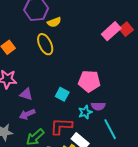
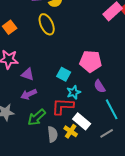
purple semicircle: (98, 106) -> (100, 86), turned 56
cyan star: (85, 112) -> (74, 92), moved

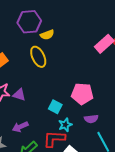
purple triangle: (28, 74) -> (19, 95), moved
purple semicircle: (100, 86) -> (91, 119), turned -64

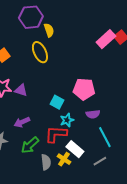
yellow semicircle: (47, 35) -> (49, 30), turned -88

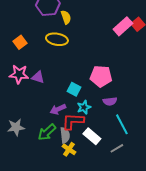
yellow ellipse: (40, 52) -> (57, 39), turned -55
purple arrow: (22, 122) -> (58, 109), moved
yellow cross: (64, 159) -> (69, 149), moved
gray semicircle: (46, 162) -> (65, 135), moved

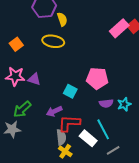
cyan star: (84, 107) -> (124, 104), moved
cyan line: (122, 124) -> (103, 129), moved
green arrow: (47, 132) -> (22, 109), moved

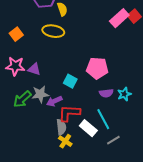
gray star: (12, 129) -> (40, 94), moved

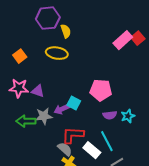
green arrow: (22, 99) -> (26, 121), turned 42
purple arrow: (54, 101) -> (62, 109), moved
gray semicircle: (61, 127) -> (65, 149), turned -42

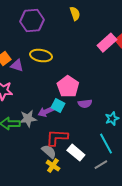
yellow semicircle: (66, 31) -> (75, 14), moved
pink pentagon: (101, 90) -> (68, 87), moved, turned 30
purple triangle: (38, 91) -> (17, 66), moved
purple semicircle: (110, 115) -> (85, 104), moved
cyan line: (107, 141) -> (106, 144), moved

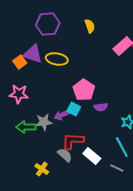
yellow semicircle: (75, 14) -> (90, 26), moved
purple triangle: (17, 66) -> (33, 54), moved, size x1.5
gray line: (101, 165) -> (117, 168), turned 56
yellow cross: (53, 166) -> (42, 169), moved

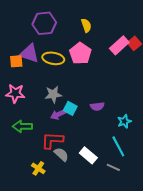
orange square: (20, 62) -> (16, 61), turned 32
pink pentagon: (84, 90) -> (80, 53), moved
gray star: (44, 122) -> (53, 94), moved
red L-shape: (73, 141) -> (52, 140), moved

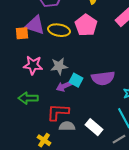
pink star: (15, 93) -> (33, 65), moved
purple semicircle: (97, 106) -> (103, 78), size x1.6
gray semicircle: (61, 154) -> (67, 126), turned -42
gray line: (113, 167) -> (119, 139), turned -56

